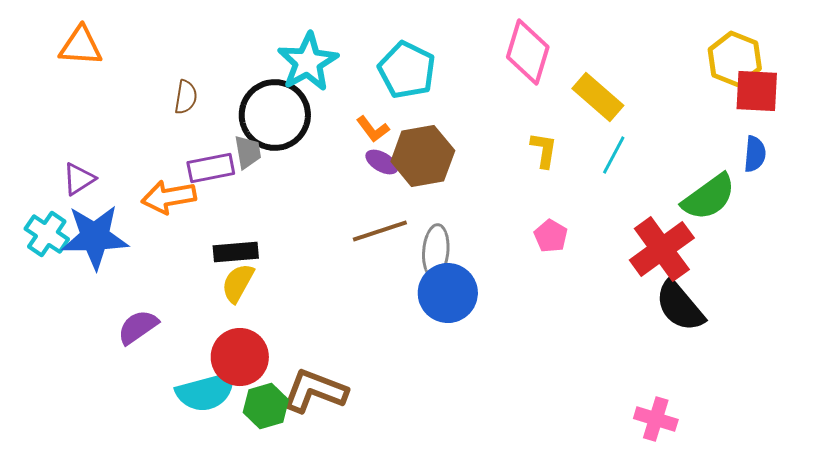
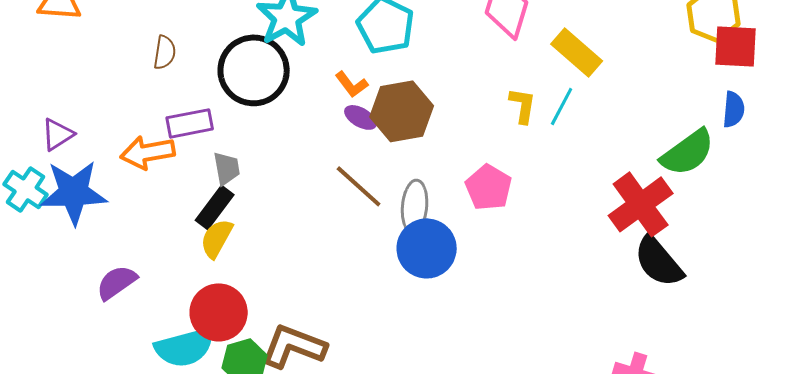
gray trapezoid: (248, 152) -> (227, 168), moved
cyan line: (614, 155) -> (562, 106), moved
brown line: (380, 231) -> (359, 186), turned 60
pink pentagon: (551, 236) -> (489, 187), moved, size x1.4
black rectangle: (236, 252) -> (215, 207), turned -48

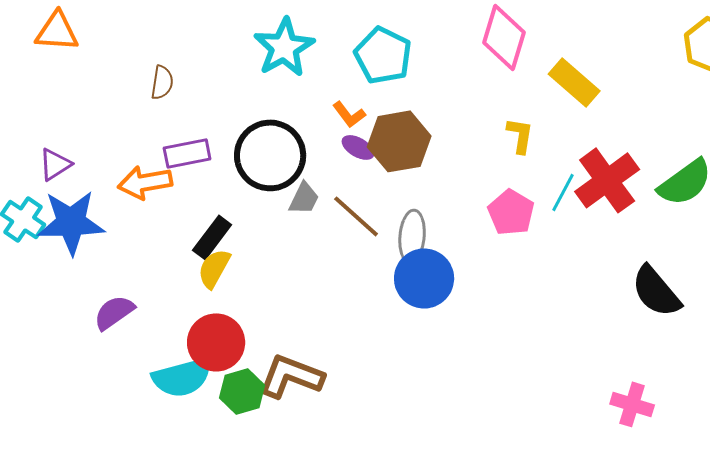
black circle: (254, 70) -> (270, 155), moved
cyan line: (562, 106) -> (563, 192), moved
gray trapezoid: (227, 168) -> (304, 198), moved, turned 36
pink pentagon: (489, 187) -> (511, 212), moved
red cross: (641, 204) -> (607, 180), moved

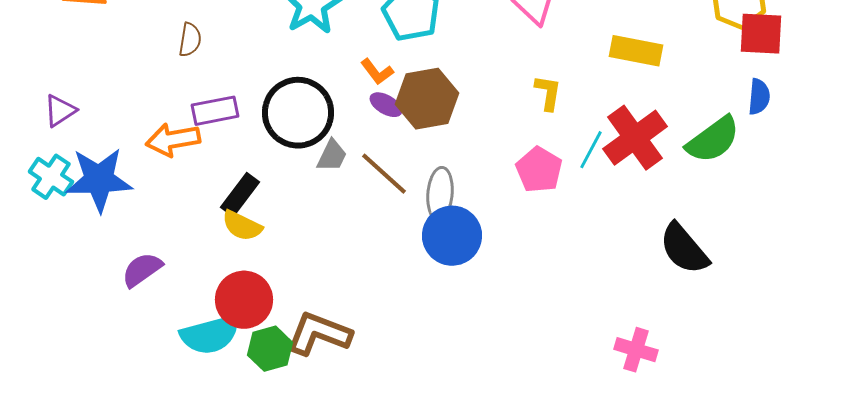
yellow rectangle: (574, 82) -> (636, 51), moved, turned -30
purple triangle: (55, 164) -> (60, 111), moved
yellow semicircle: (214, 268) -> (242, 226), turned -93
pink cross: (632, 404) -> (636, 350), moved

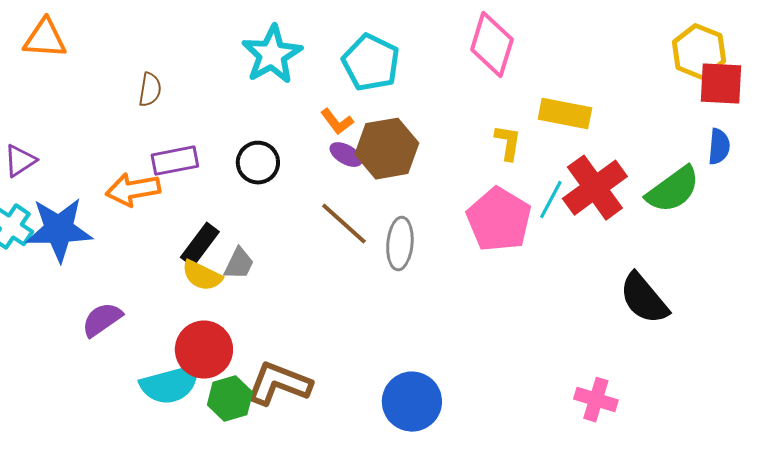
yellow rectangle: (636, 51) -> (565, 114), moved
black circle: (298, 113) -> (258, 163), size x0.6
gray trapezoid: (332, 156) -> (239, 264), moved
pink pentagon: (539, 170) -> (499, 220), size x1.4
blue circle: (452, 236) -> (412, 402), moved

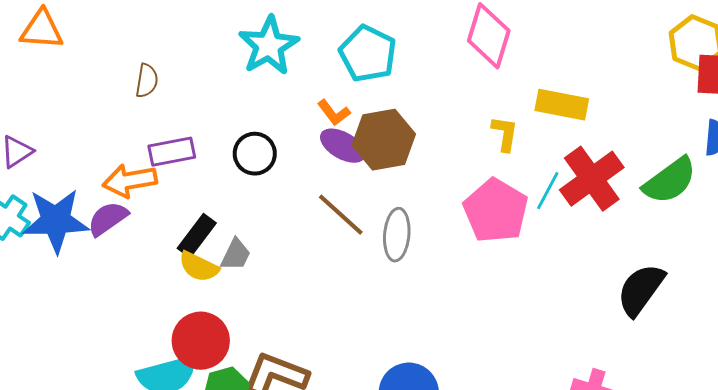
purple ellipse: (346, 155) -> (343, 146), size x1.4
black semicircle: (644, 299) -> (641, 290), turned 76
purple semicircle: (102, 320) -> (108, 219), moved

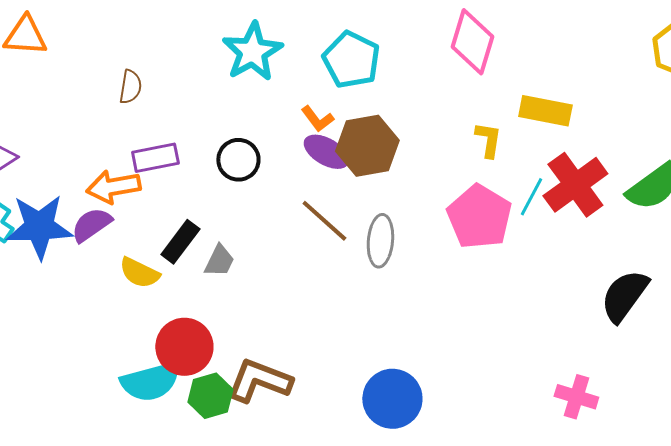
yellow semicircle: (199, 267) -> (139, 273), moved

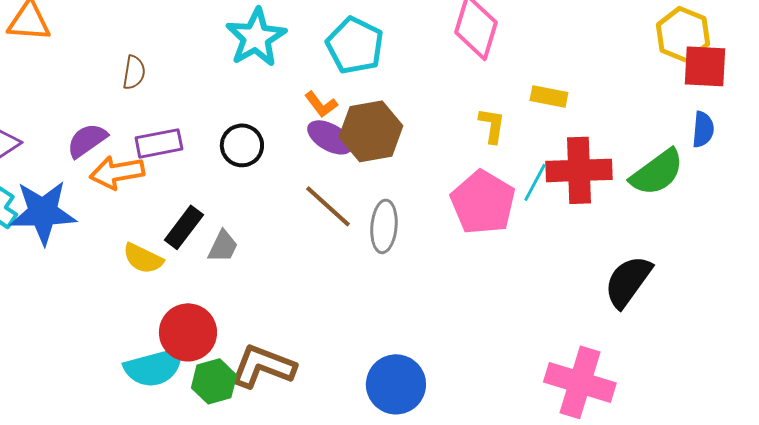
yellow rectangle: (545, 111) -> (549, 96), size x0.7
red cross: (575, 185) -> (579, 170), turned 34
purple semicircle: (91, 225) -> (87, 140), moved
pink cross: (576, 397) -> (580, 382), size x1.6

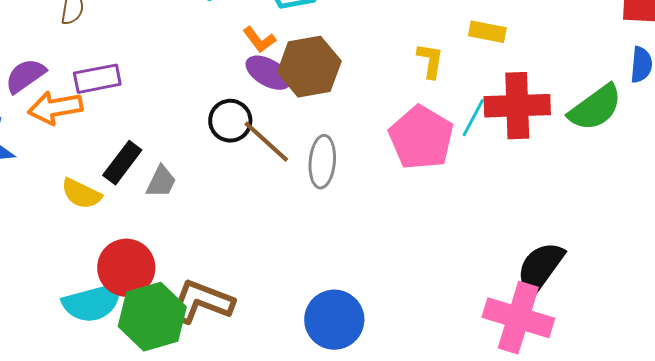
black circle: (242, 145) -> (230, 121), moved
black semicircle: (628, 281) -> (540, 268), moved
green hexagon: (214, 381) -> (152, 317), size x1.5

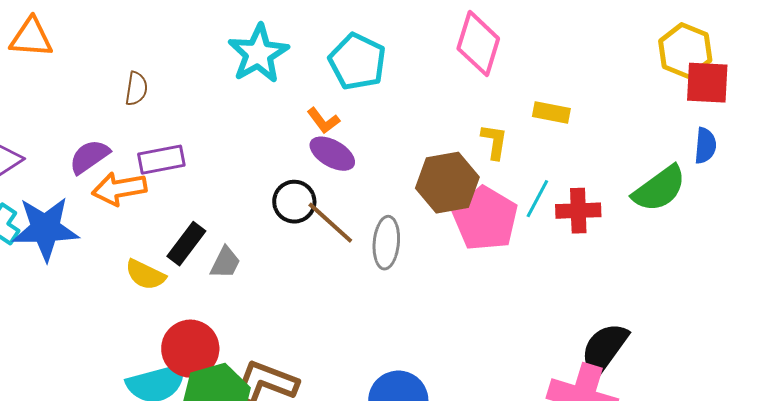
brown hexagon: (309, 67) -> (447, 183), moved
red cross: (517, 106) -> (578, 211), moved, size x0.7

